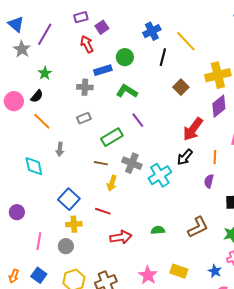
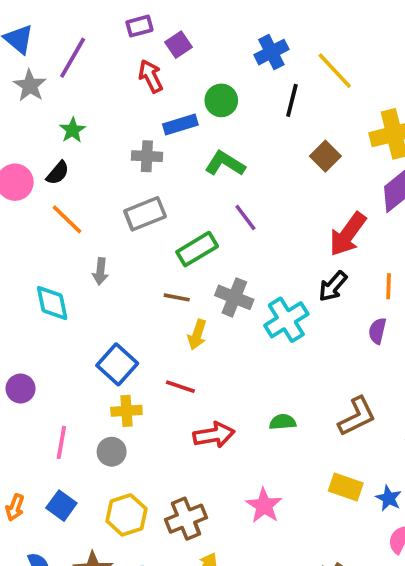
gray rectangle: (84, 118) -> (145, 214), size x1.5
yellow rectangle: (179, 271) -> (346, 487), moved

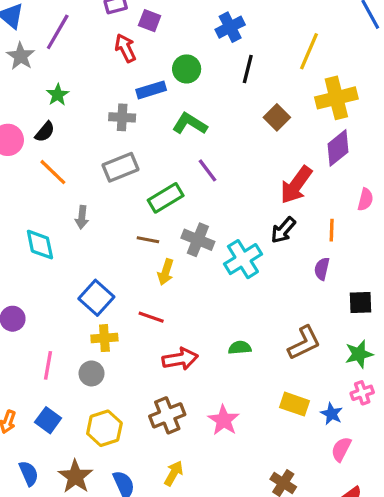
purple square: (179, 45) -> (150, 21), turned -35
yellow line: (335, 71) -> (309, 51), moved, turned 66
brown cross: (186, 519) -> (167, 415), moved

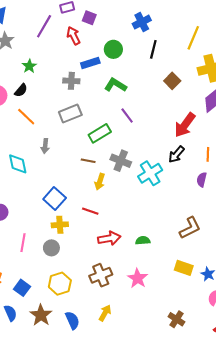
purple line: (58, 32) -> (44, 26), moved
green semicircle: (240, 348) -> (143, 241), moved
blue square: (48, 420) -> (22, 288), moved

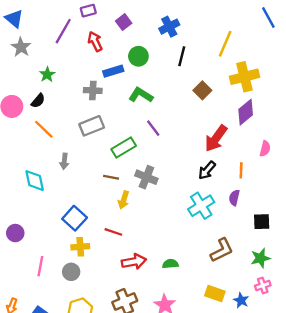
purple square: (89, 18) -> (124, 22), moved, turned 32
cyan cross: (150, 173) -> (201, 206), moved

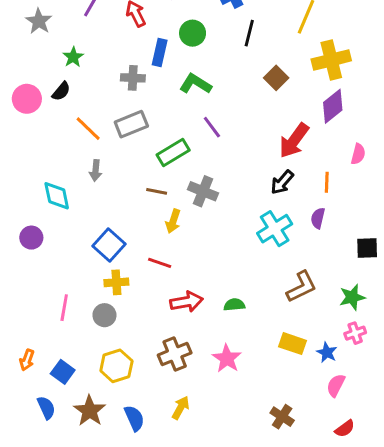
blue rectangle: (113, 71) -> (160, 53), turned -60
orange line: (44, 129) -> (88, 129), moved
black square: (262, 222) -> (367, 248), moved
purple circle: (15, 233) -> (31, 238), moved

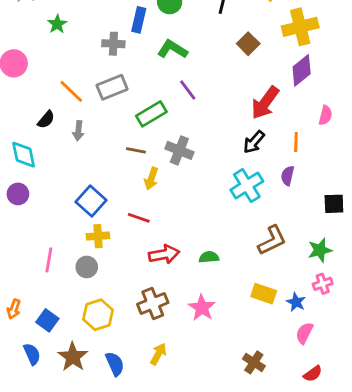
black semicircle: (61, 91) -> (46, 120), moved
cyan diamond: (57, 196) -> (24, 155), moved

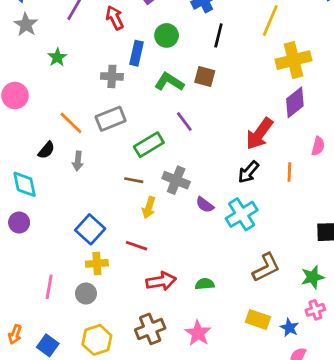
brown square: (248, 44) -> (205, 76), moved, turned -30
purple semicircle: (288, 176) -> (205, 205), moved, turned -66

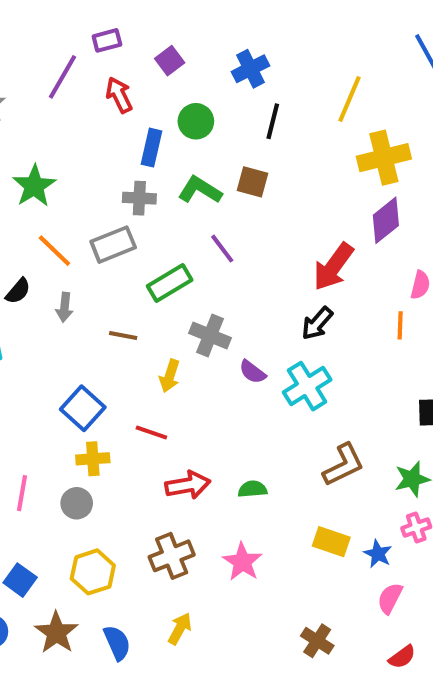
green star: (57, 57) -> (34, 186), moved, size x1.5
gray cross: (112, 76) -> (139, 198), moved
orange line: (289, 172) -> (400, 325), moved
brown line: (134, 180) -> (123, 336), moved

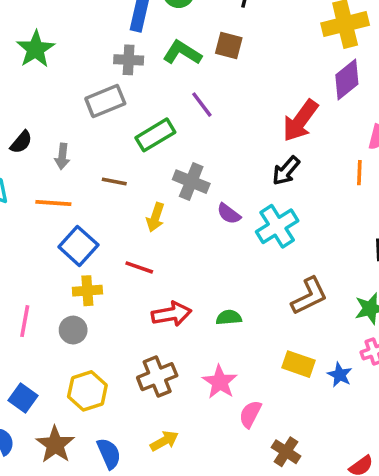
orange line: (54, 251) -> (53, 203), moved, turned -40
pink semicircle: (390, 598) -> (250, 414), moved
yellow arrow: (180, 629) -> (164, 441), turned 32

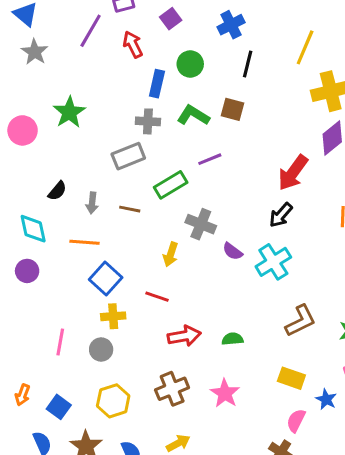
purple line: (202, 105) -> (210, 159), turned -75
brown line: (114, 182) -> (130, 209), moved
blue star: (340, 375) -> (326, 399), moved
pink semicircle: (250, 414) -> (296, 421), moved

